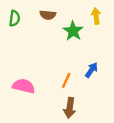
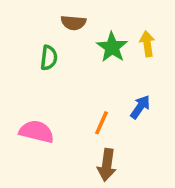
yellow arrow: (96, 16) -> (147, 44), moved
green semicircle: (15, 18) -> (49, 58), moved

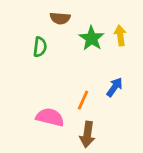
pink semicircle: (37, 132) -> (50, 117), moved

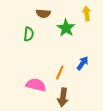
yellow arrow: (120, 35) -> (87, 13), moved

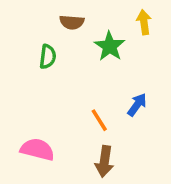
orange line: (60, 72) -> (99, 120), turned -56
pink semicircle: (36, 85) -> (37, 149), moved

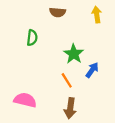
brown semicircle: (72, 22) -> (58, 12), moved
green star: (110, 46) -> (74, 54), moved

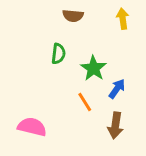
green semicircle: (32, 38) -> (58, 54), moved
brown arrow: (70, 108) -> (115, 125), moved

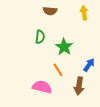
blue arrow: (117, 89) -> (89, 65), moved
pink semicircle: (32, 127) -> (42, 87), moved

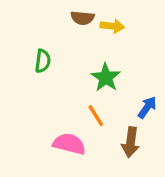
yellow arrow: (84, 13) -> (112, 26), moved, turned 104
green semicircle: (40, 37) -> (43, 61), moved

